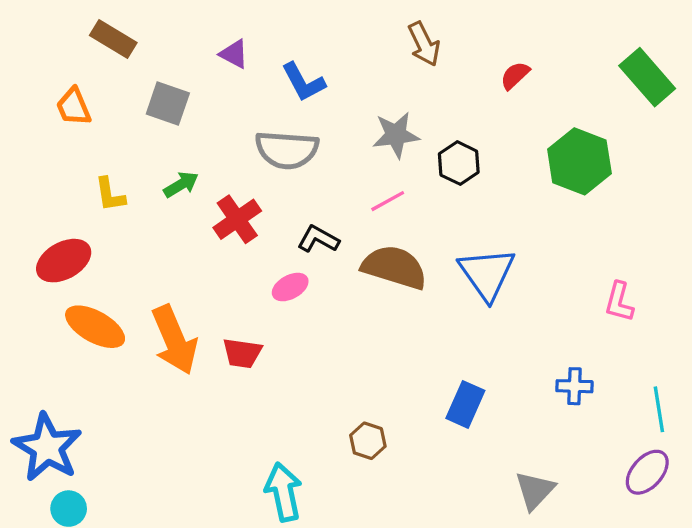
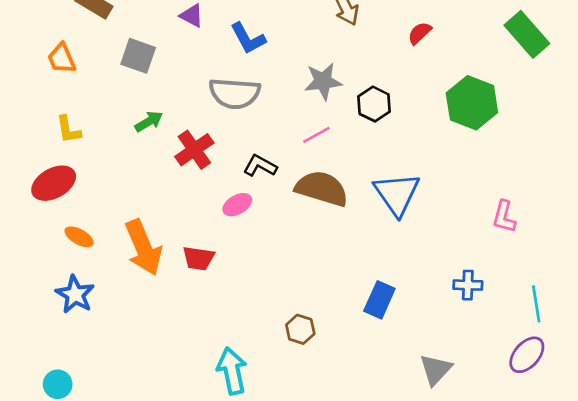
yellow L-shape: (110, 194) -> (68, 130), moved
orange ellipse: (95, 327) -> (79, 237), size x0.6
blue star: (47, 447) -> (75, 294), moved, size x0.7

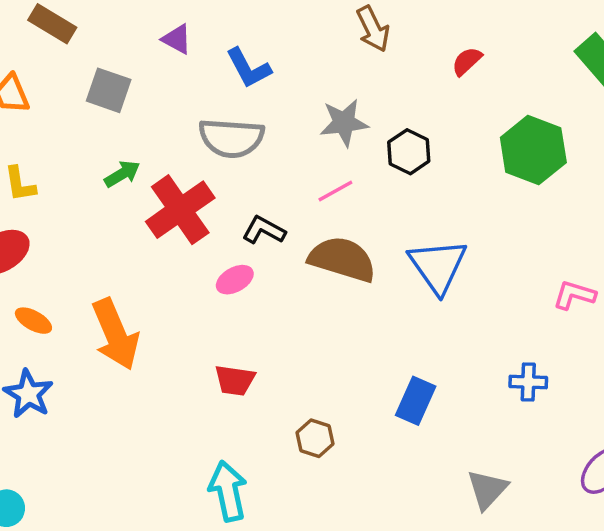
red cross: (194, 150) -> (180, 210), size x1.4
pink L-shape: (504, 217) -> (574, 295), turned 92
red trapezoid: (198, 258) -> (235, 380), moved

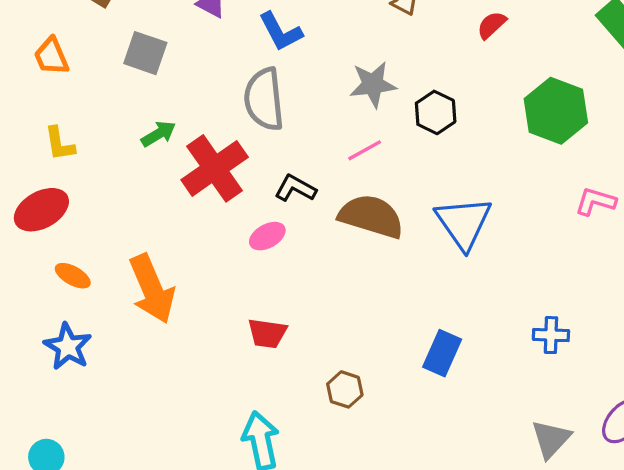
gray semicircle: (231, 138) -> (264, 99), turned 80
pink L-shape: (574, 295) -> (595, 201), moved
gray triangle: (487, 489) -> (551, 439), moved

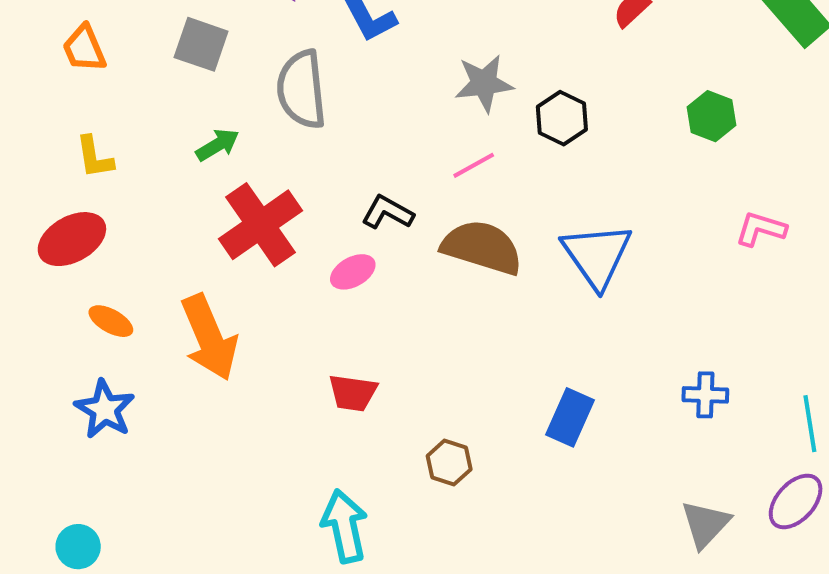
gray semicircle: (264, 99) -> (302, 89), moved
green hexagon: (556, 111) -> (712, 116), size x0.6
red cross: (215, 168) -> (261, 225), moved

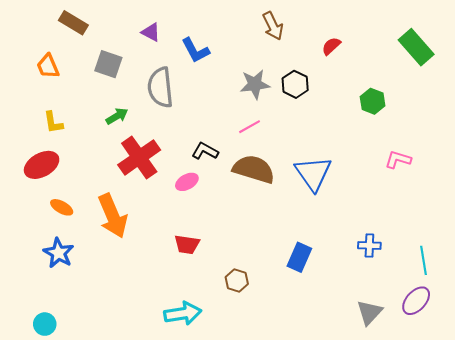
black hexagon: (562, 118) -> (295, 84), moved
cyan arrow: (345, 526) -> (183, 313), turned 93

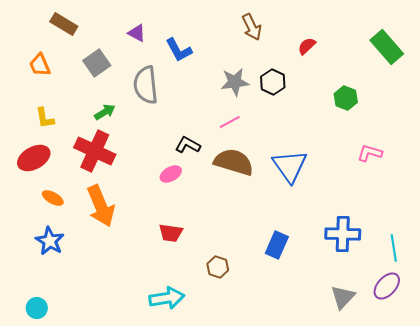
gray square: (108, 64) -> (97, 63), turned 36
red cross: (139, 157) -> (95, 151), moved, turned -30
blue cross: (369, 246) -> (343, 234), size x1.6

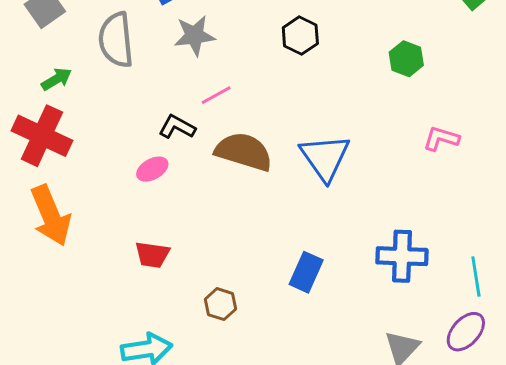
gray star: (235, 82) -> (194, 36), moved
pink line: (230, 122) -> (216, 95), moved

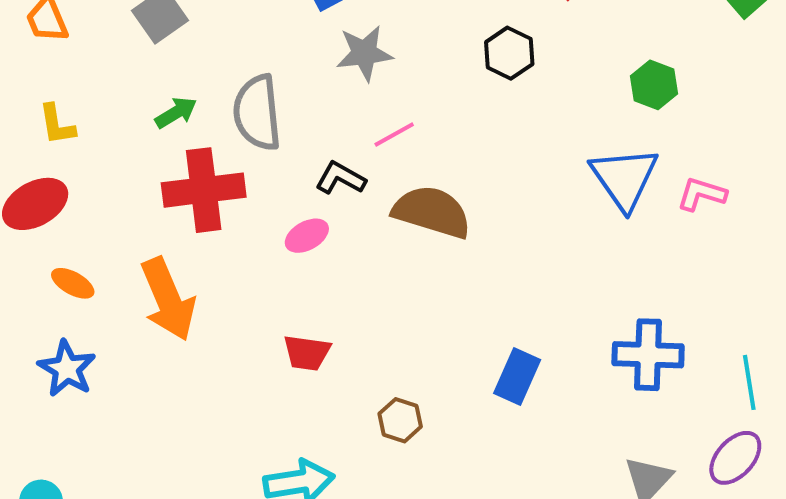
gray semicircle: (116, 40) -> (257, 113), moved
red cross: (42, 136) -> (204, 190), moved, turned -32
blue triangle: (325, 157) -> (624, 178), moved

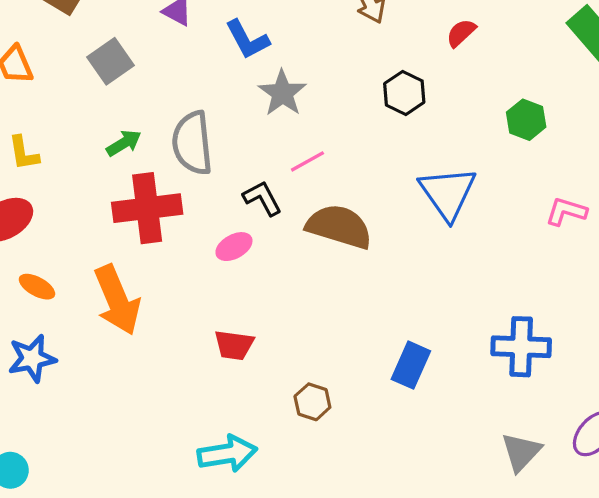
gray star: (364, 53) -> (282, 93), turned -30
black L-shape: (341, 178) -> (262, 198), turned 33
blue triangle: (624, 178) -> (448, 193), moved
blue star: (67, 369) -> (32, 358), turned 30

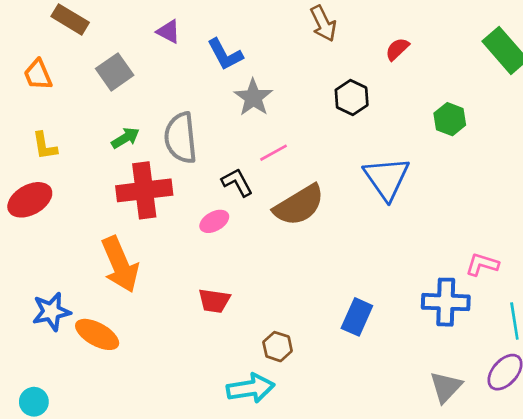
pink L-shape: (566, 212) -> (482, 264), moved
brown semicircle: (339, 227) -> (299, 205), turned 132
orange ellipse: (37, 287) -> (97, 334), moved, size x1.5
cyan arrow: (227, 454) -> (251, 388), moved

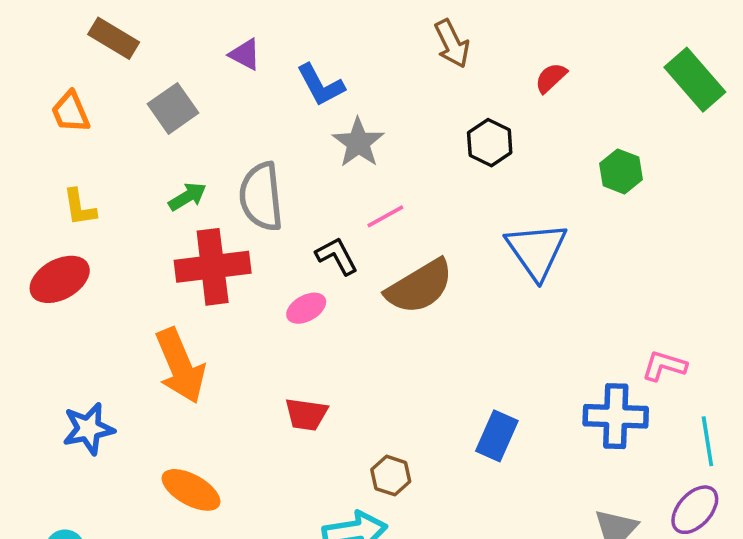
orange ellipse: (97, 334) -> (191, 490), moved

